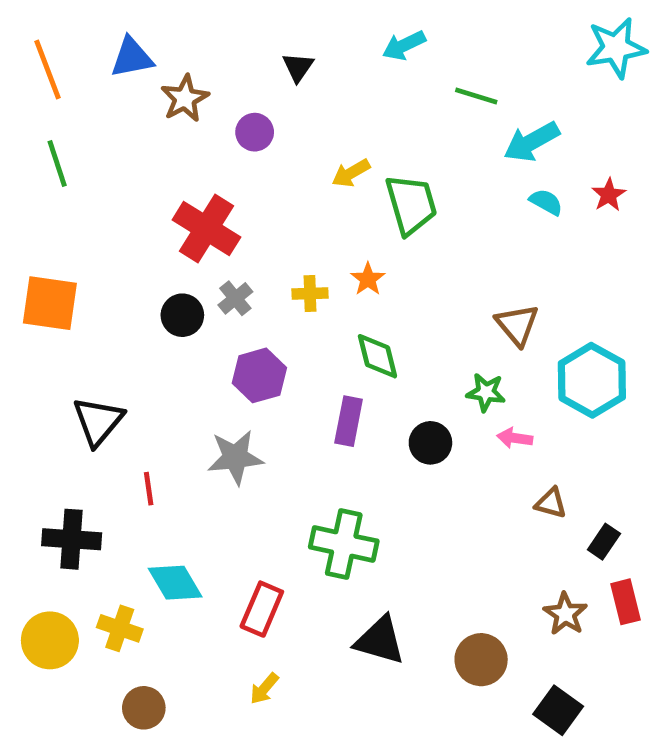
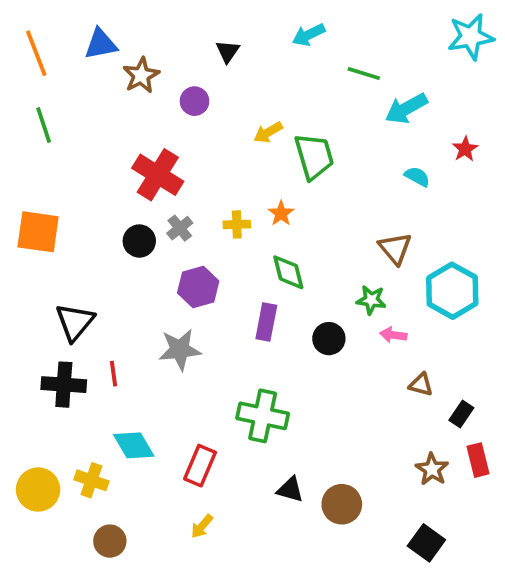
cyan semicircle: (546, 202) -> (417, 177), moved
black cross: (72, 539) -> (64, 385), moved
black triangle: (380, 640) -> (290, 490), size x0.7
brown circle: (481, 660) -> (342, 504), moved

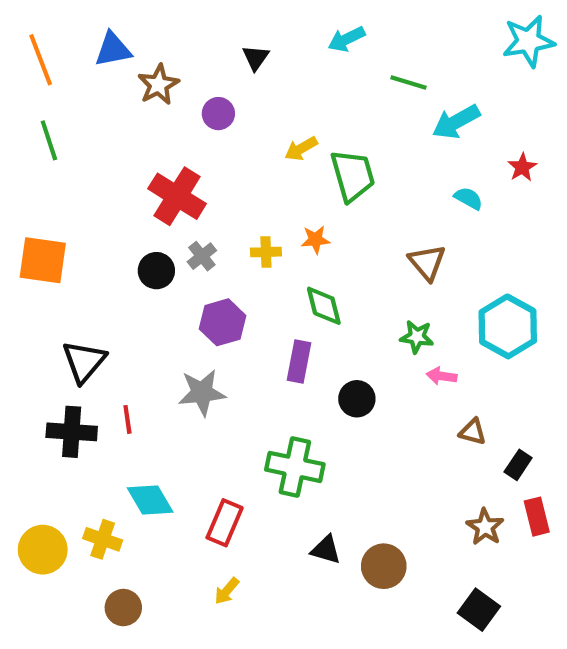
orange star: (281, 213) -> (316, 240), turned 30
brown triangle: (395, 248) -> (427, 262), moved
black circle: (329, 339) -> (357, 399), moved

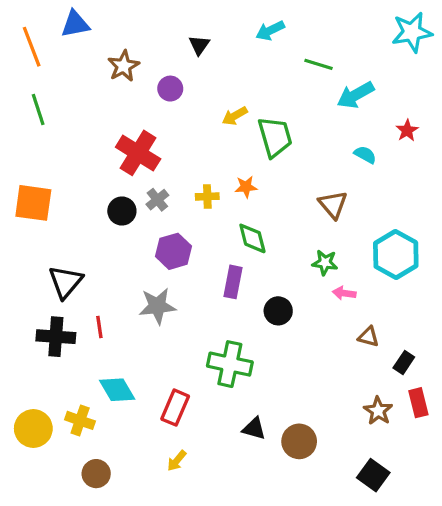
blue triangle: (113, 49) -> (75, 24), moved

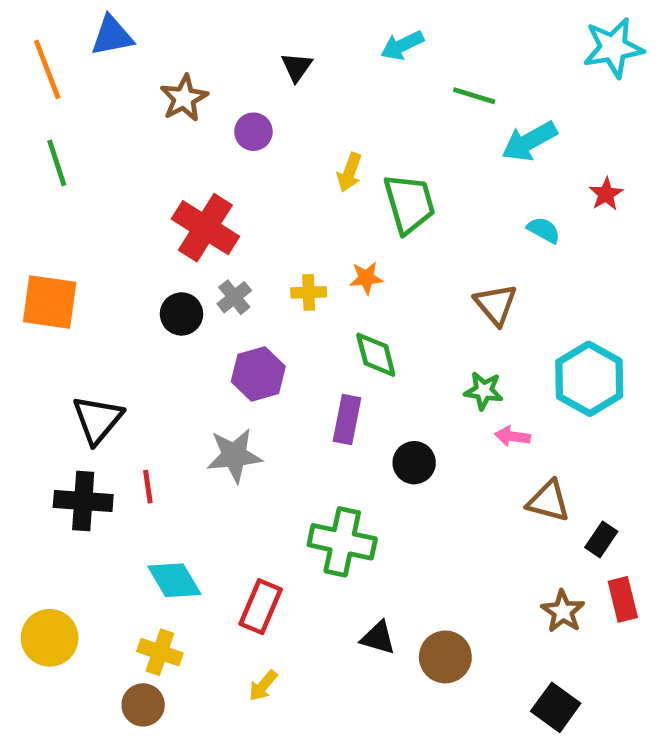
yellow arrow: (235, 116) -> (349, 172), turned -40
brown triangle: (368, 337) -> (548, 501), size x1.4
yellow cross: (80, 420) -> (160, 652), moved

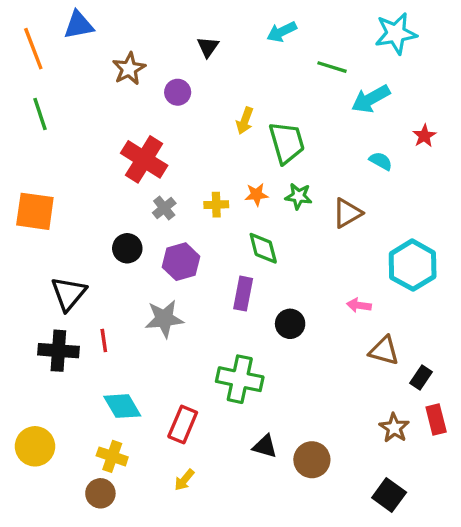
cyan star: (613, 48) -> (396, 33), moved
brown triangle: (496, 304) -> (347, 213), turned 40
black circle: (181, 314) -> (127, 248), moved
green star: (484, 391) -> (298, 196), moved

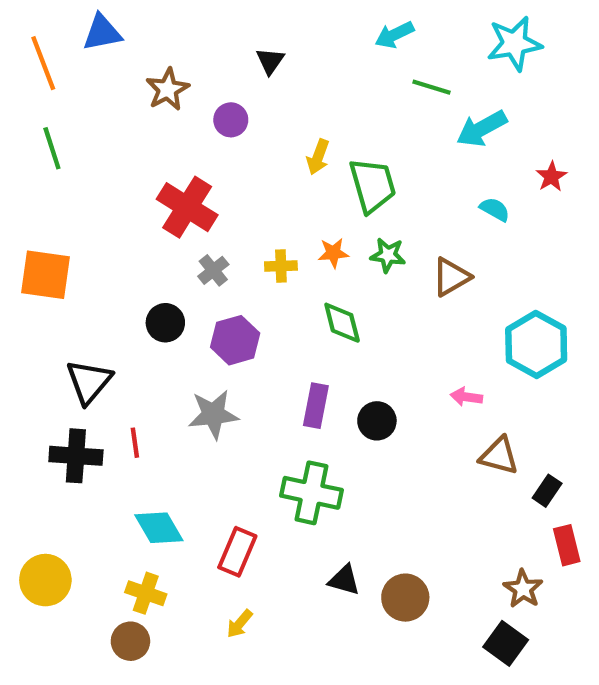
cyan arrow: (282, 32) -> (394, 35), moved
purple rectangle: (243, 294) -> (316, 406), moved
brown star: (394, 428) -> (523, 589), moved

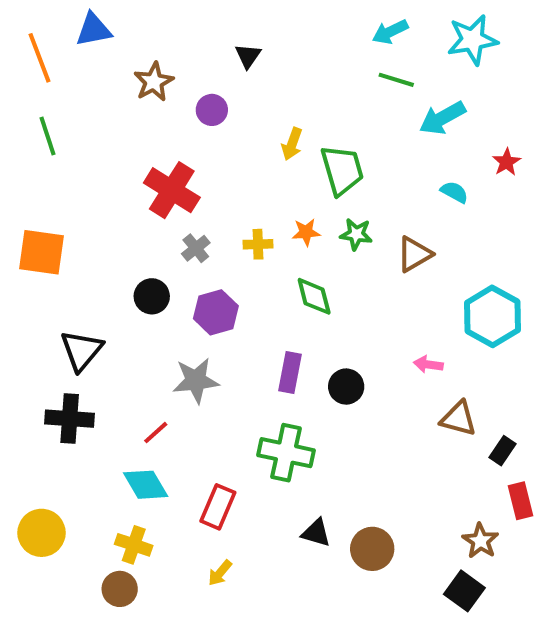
cyan arrow: (394, 35) -> (390, 32), moved
red line: (135, 443) -> (156, 433), moved, turned 56

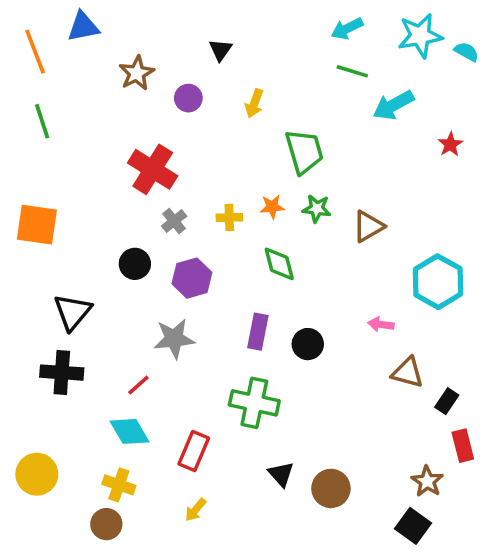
yellow arrow: (292, 144) -> (254, 103), moved
cyan semicircle: (454, 192) -> (466, 52), moved
black triangle: (316, 533) -> (281, 474), turned 32

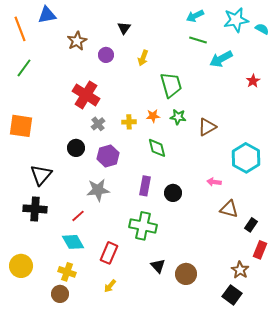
green line: (42, 121) -> (24, 68), turned 54
red rectangle: (463, 446) -> (260, 250), turned 36

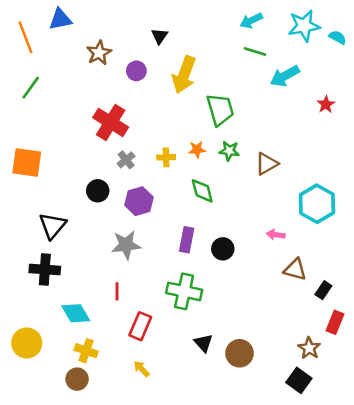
yellow arrow: (143, 58) -> (184, 75), size x1.8
red line: (78, 216) -> (117, 291), moved, turned -48
cyan diamond: (73, 242) -> (76, 313), moved
yellow arrow: (110, 286) -> (142, 369), turned 96

